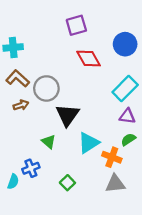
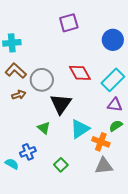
red diamond: (89, 59) -> (80, 73), moved
cyan semicircle: (13, 182) -> (12, 164), turned -80

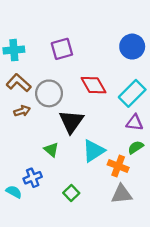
purple square: (69, 23) -> (62, 49), moved

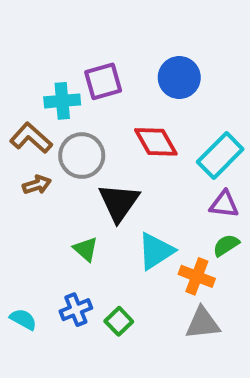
blue circle: (132, 47) -> (179, 78), moved
cyan cross: (14, 50) -> (62, 101), moved
blue cross: (33, 178) -> (76, 310), moved

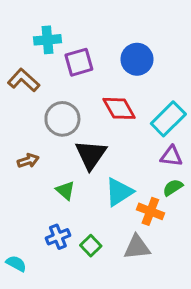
cyan cross: (62, 101) -> (47, 40), moved
brown L-shape: (31, 138) -> (24, 80), moved
brown arrow: (37, 185) -> (28, 161), moved
cyan semicircle: (23, 319) -> (16, 264), moved
gray triangle: (203, 323) -> (137, 247), moved

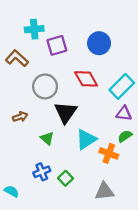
gray triangle: (137, 247) -> (104, 191), moved

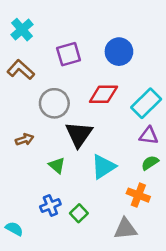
cyan cross: (34, 29) -> (22, 30), moved, turned -36
red diamond: (86, 79) -> (103, 94), turned -60
orange cross: (109, 153) -> (138, 195), moved

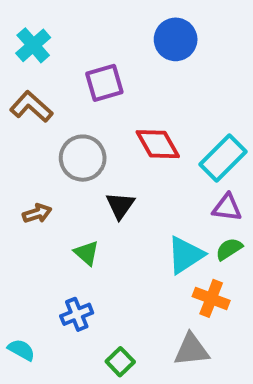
blue circle: (119, 52) -> (176, 39), moved
red diamond: (103, 94) -> (158, 144), turned 60
black triangle: (79, 134) -> (120, 206), size x0.7
cyan triangle: (103, 167) -> (185, 255), moved
green square: (79, 213) -> (120, 362), moved

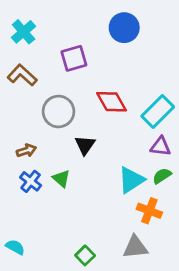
blue cross: (77, 314) -> (31, 181), moved, turned -30

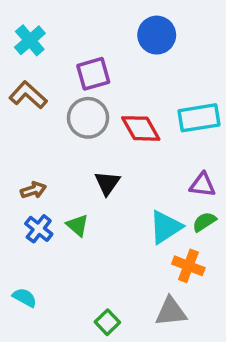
gray circle: (58, 112) -> (88, 118), moved
cyan rectangle: (158, 112) -> (199, 118), moved, turned 36
cyan semicircle: (15, 247) -> (25, 298), moved

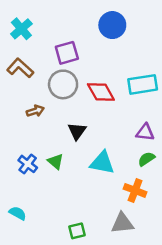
brown arrow: (33, 190) -> (35, 111), moved
cyan triangle: (166, 227) -> (102, 163), moved, turned 44
green square: (107, 322) -> (77, 231), turned 30

